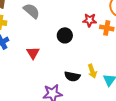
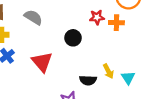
red triangle: (33, 53) -> (42, 62), size x1.5

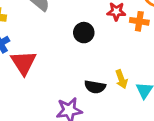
red triangle: (42, 62) -> (24, 63), moved

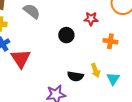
orange cross: (139, 21) -> (110, 41), moved

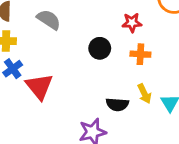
orange cross: (110, 41) -> (140, 54), moved

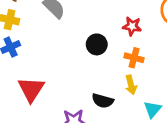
red triangle: (39, 86) -> (31, 89), moved
yellow arrow: (144, 94) -> (131, 85), moved

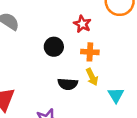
red star: (132, 26) -> (82, 24), turned 30
black semicircle: (103, 101) -> (68, 84), moved

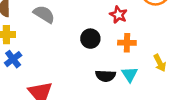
yellow arrow: (92, 77) -> (160, 63), moved
cyan triangle: (116, 95) -> (130, 74), moved

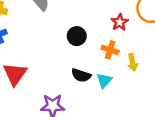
red star: (118, 15) -> (120, 22), moved
yellow arrow: (160, 63) -> (133, 62), moved

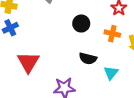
cyan triangle: (104, 80) -> (111, 73), moved

